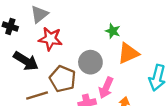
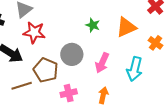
orange triangle: (128, 53) -> (126, 27), moved
pink arrow: (106, 88) -> (102, 63), moved

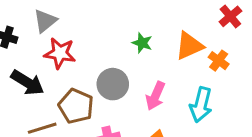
orange cross: (156, 43) -> (219, 61), moved

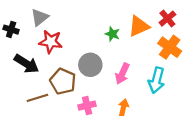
red cross: (230, 16) -> (167, 19), moved
orange triangle: (189, 46) -> (139, 26), moved
orange cross: (219, 61) -> (170, 47), size x1.5

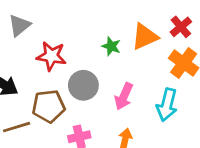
red star: (51, 42) -> (51, 56), moved
brown pentagon: (63, 81) -> (49, 106), turned -30

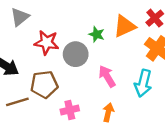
gray circle: (83, 85) -> (76, 54), moved
pink arrow: (124, 96) -> (107, 76), turned 125

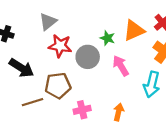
gray triangle: (20, 17) -> (48, 22), moved
pink arrow: (107, 76) -> (121, 66), moved

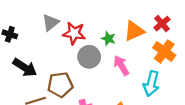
red star: (60, 46) -> (74, 33), moved

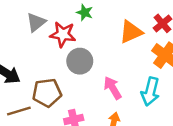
green star: (108, 39) -> (85, 12), moved
pink arrow: (121, 65) -> (113, 88), moved

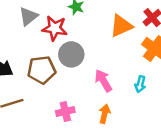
cyan arrow: (150, 92) -> (140, 84), size x0.6
brown pentagon: (47, 93) -> (42, 70), moved

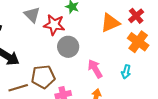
gray triangle: (28, 16) -> (32, 15), turned -36
brown pentagon: (42, 70) -> (43, 77), moved

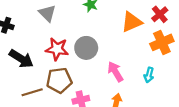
red star: (54, 25) -> (57, 49), moved
orange cross: (138, 42) -> (162, 42), turned 30

